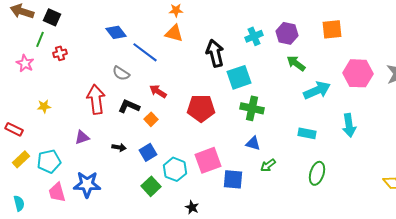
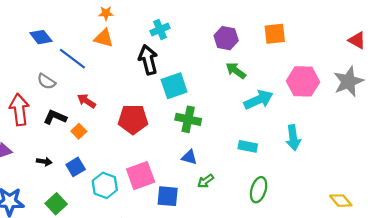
cyan cross: (254, 36) -> (160, 29), moved
green square: (151, 186) -> (56, 204), moved

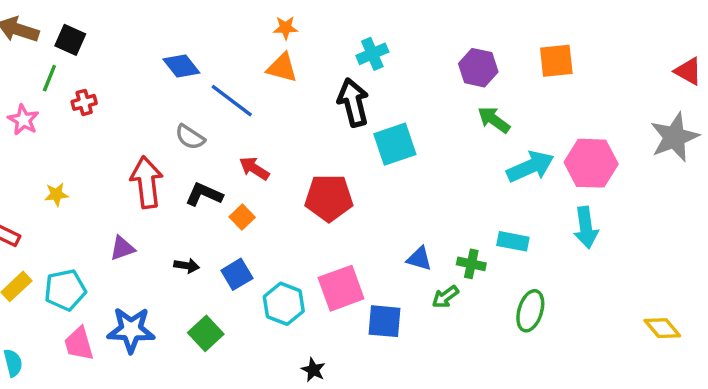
pink hexagon: (303, 81) -> (591, 163), moved
green cross: (188, 119) -> (471, 264), moved, size x0.7

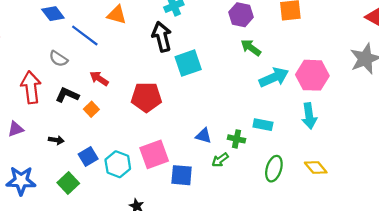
blue square: (237, 274) -> (88, 157), moved
yellow diamond: (662, 328) -> (316, 168), moved

